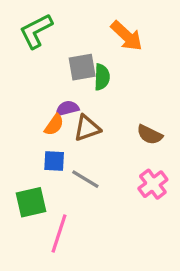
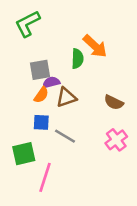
orange arrow: (127, 36) -> (95, 46), moved
gray square: (82, 67) -> (40, 70), moved

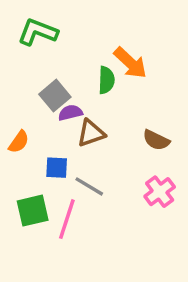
green L-shape: (28, 24) -> (38, 32), turned 48
gray square: (40, 70) -> (55, 96), turned -30
orange semicircle: (41, 95) -> (19, 142), moved
pink line: (45, 177) -> (67, 219), moved

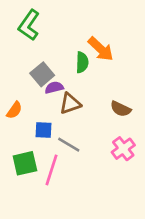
green L-shape: (38, 32) -> (29, 25), turned -76

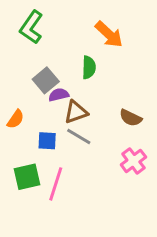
orange arrow: (101, 49) -> (109, 34), moved
gray line: (69, 145) -> (79, 136), moved

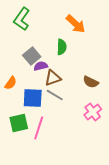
blue square: (47, 141) -> (33, 98), size x1.5

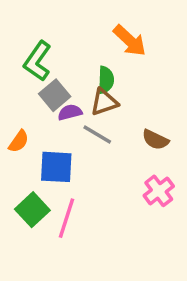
green L-shape: (22, 19) -> (37, 61), moved
brown triangle: (53, 78) -> (104, 102), moved
gray line: (55, 95) -> (97, 135), moved
green square: (19, 123) -> (32, 210), turned -30

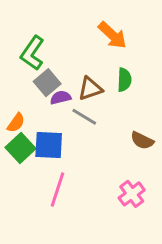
green semicircle: (106, 80) -> (124, 80), moved
brown semicircle: (155, 140) -> (142, 141), moved
pink cross: (159, 191) -> (132, 194), moved
green square: (32, 210) -> (20, 148), moved

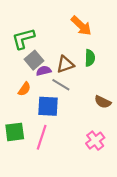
green L-shape: (32, 53) -> (23, 39), turned 40
orange semicircle: (16, 123) -> (24, 89), moved
blue square: (49, 145) -> (48, 106), moved
green square: (20, 148) -> (15, 132), moved, turned 36

